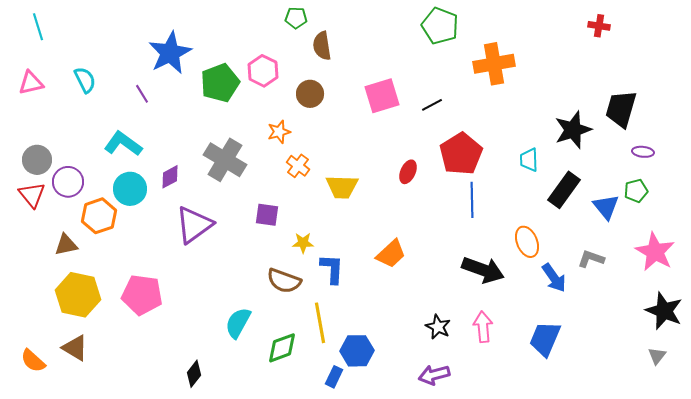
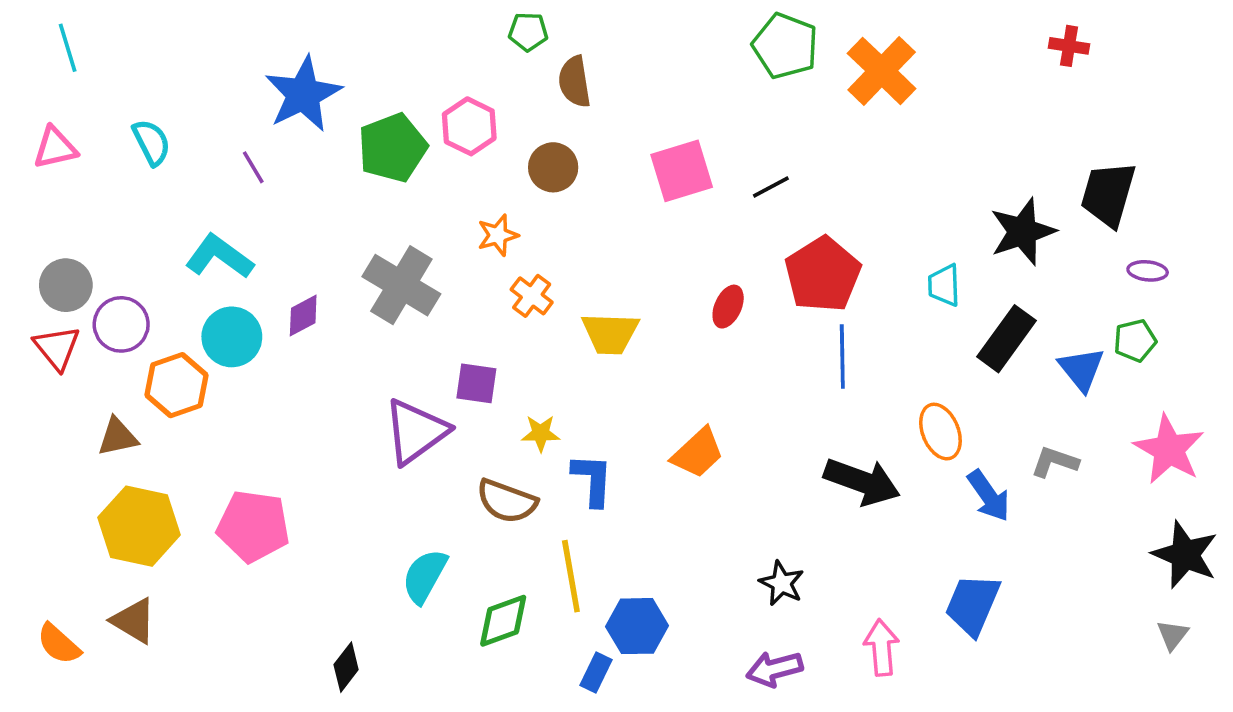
orange cross: (494, 64) -> (882, 71), moved, turned -36
purple triangle: (194, 225) -> (416, 432), moved
pink arrow: (483, 327) -> (882, 648), moved

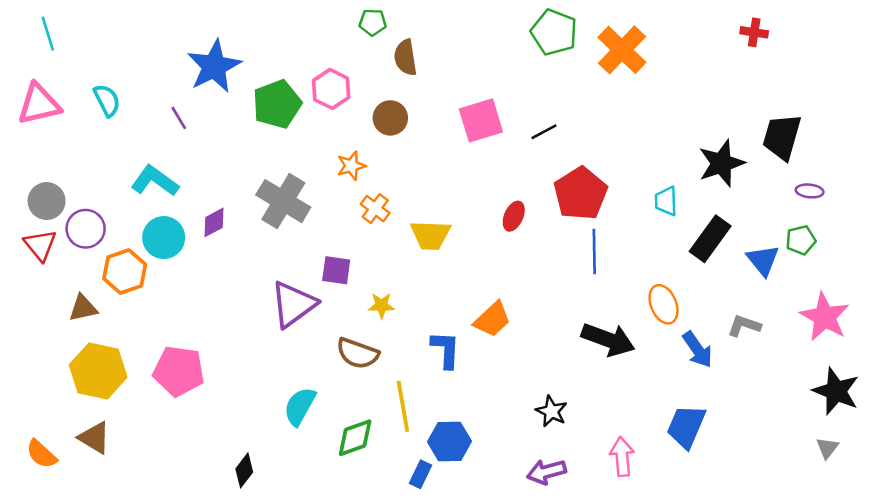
pink triangle: (55, 148) -> (39, 104), size x1.4
blue L-shape: (592, 480) -> (446, 350), moved

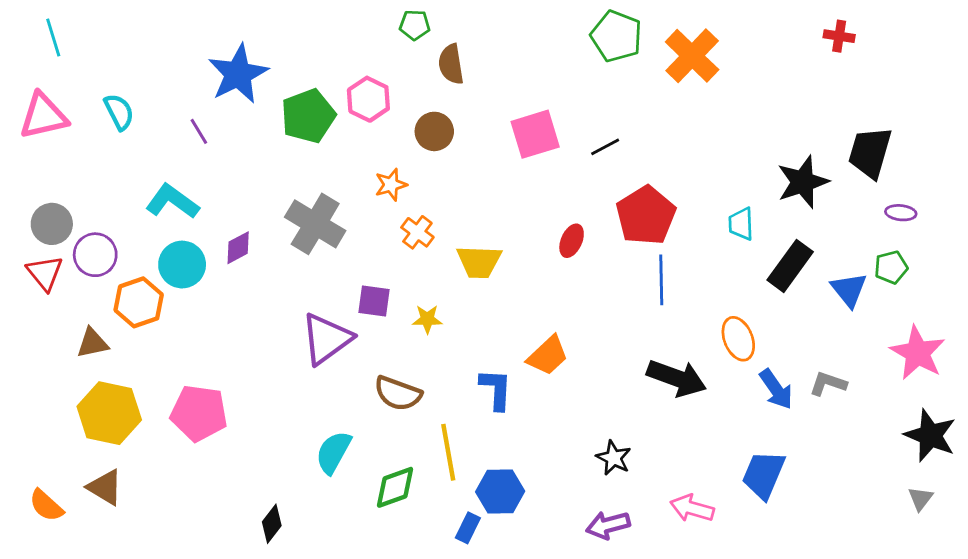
yellow star: (381, 306) -> (427, 319), moved
gray L-shape: (744, 326) -> (828, 384), moved
pink arrow: (622, 457) -> (692, 508), turned -69

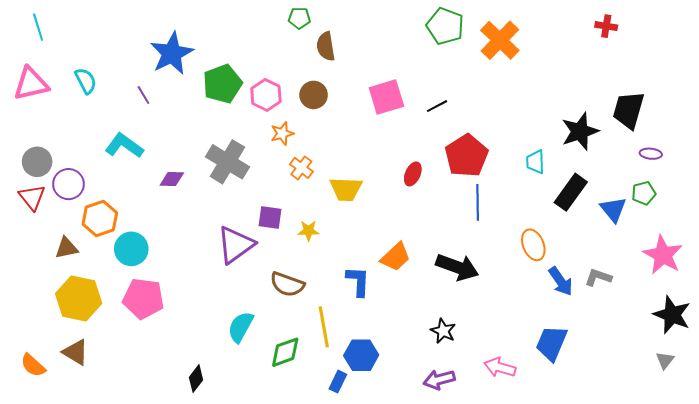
pink hexagon: (368, 99) -> (266, 95), moved
purple diamond: (238, 248) -> (172, 179), turned 30
cyan circle: (182, 265) -> (131, 249), moved
black arrow: (677, 378) -> (457, 267), moved

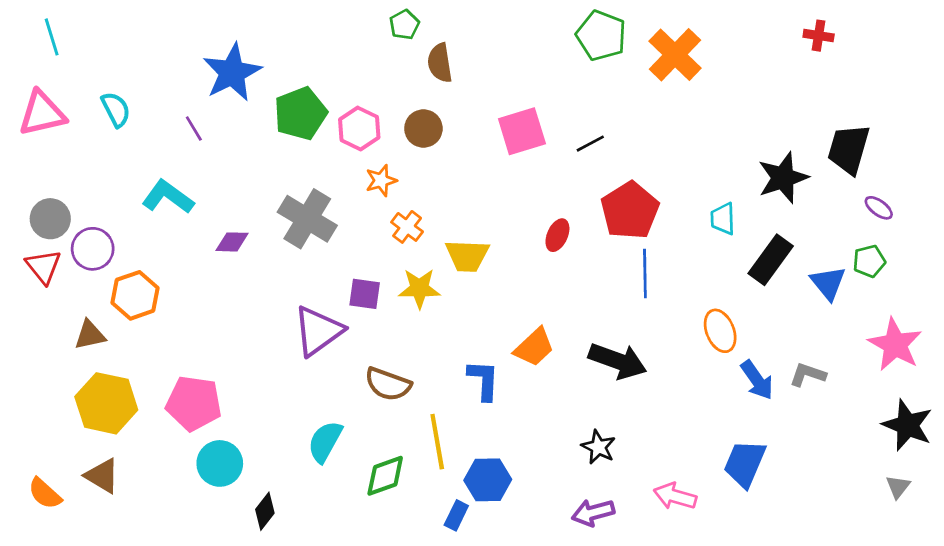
green pentagon: (299, 18) -> (404, 25), turned -30
purple ellipse: (651, 154) -> (879, 208), turned 30
yellow star: (308, 231) -> (419, 288), moved, size x1.4
cyan circle: (131, 249) -> (220, 463), moved

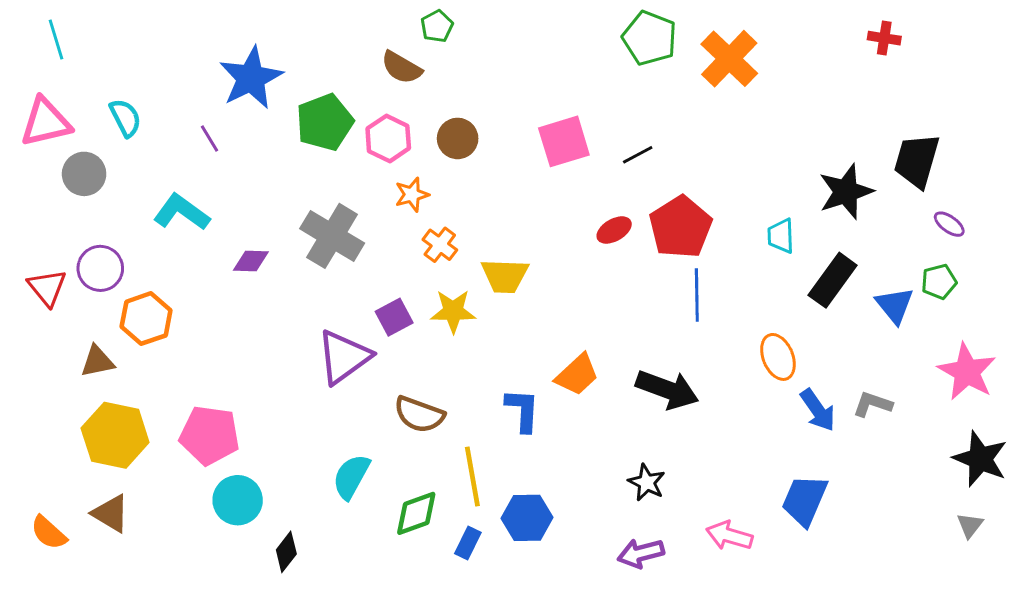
brown semicircle: (440, 63) -> (401, 68), moved, turned -51
gray circle: (50, 219) -> (84, 174), moved
red ellipse: (557, 235) -> (614, 230), moved, turned 36
purple square: (365, 294) -> (394, 317), turned -36
blue rectangle: (456, 515) -> (468, 543), moved

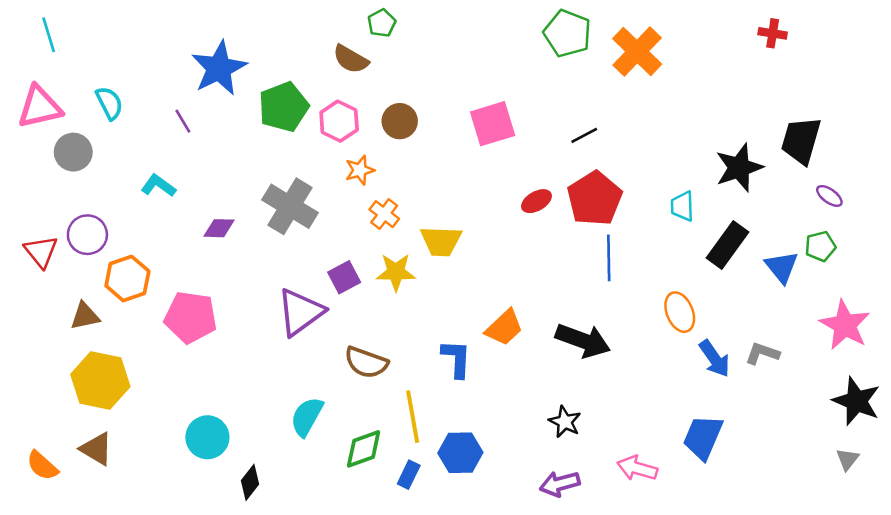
black line: (638, 155) -> (584, 135), moved
cyan L-shape: (182, 212) -> (158, 186), size x0.7
pink pentagon: (210, 435) -> (191, 317), moved

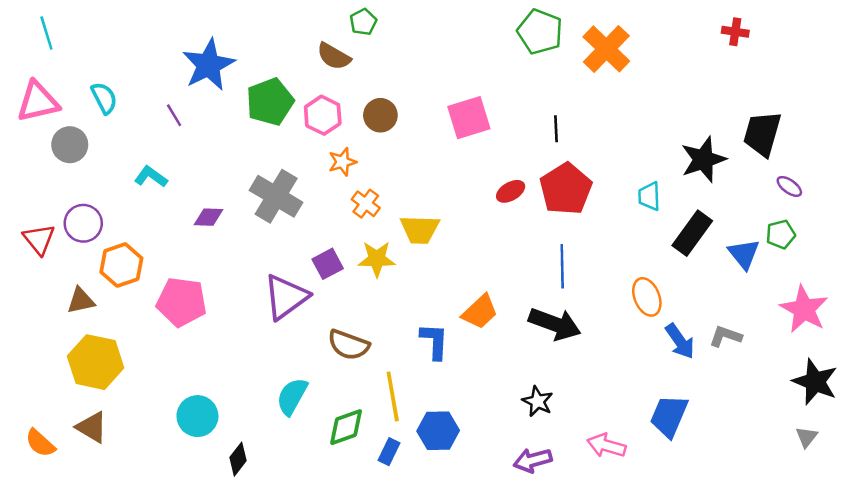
black line: (584, 135) -> (556, 129), turned -65
blue line: (609, 258) -> (562, 266), moved

